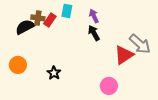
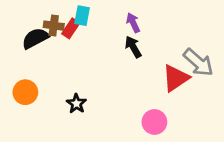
cyan rectangle: (67, 11) -> (82, 16), moved

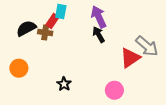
purple arrow: (133, 23) -> (99, 17), size x1.5
brown cross: (54, 26) -> (45, 33), moved
black star: (76, 104) -> (64, 84), moved

